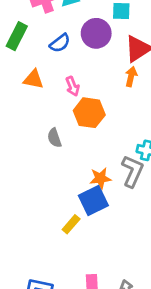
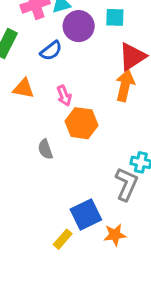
purple circle: (96, 33) -> (79, 26), moved
orange arrow: (131, 77) -> (125, 85), size x1.5
orange star: (100, 178) -> (115, 235), moved

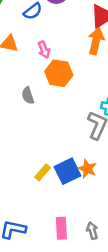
blue square: (86, 215) -> (67, 171), moved
orange star: (115, 235) -> (87, 169), turned 30

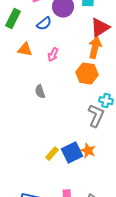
pink arrow: (44, 50) -> (53, 55), turned 48
orange hexagon: (59, 73) -> (87, 74), moved

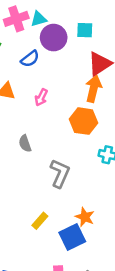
gray L-shape: (96, 116) -> (60, 173), moved
blue square: (72, 153) -> (72, 237), moved

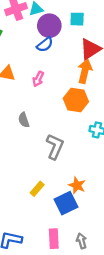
blue semicircle: (30, 59) -> (45, 45), moved

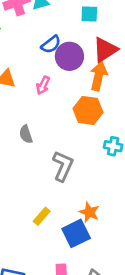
purple circle: (49, 26) -> (69, 56), moved

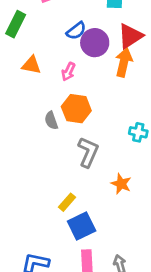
orange hexagon: (88, 110) -> (76, 109), moved
orange star: (89, 212) -> (121, 184), moved
blue square: (76, 233) -> (82, 226), moved

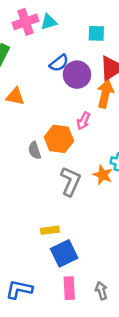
pink arrow: (68, 72) -> (83, 121), moved
orange star: (121, 184) -> (103, 175), moved
yellow rectangle: (67, 202) -> (50, 230), turned 42

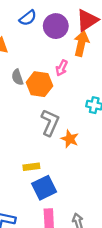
blue semicircle: (59, 63) -> (28, 18), moved
gray semicircle: (35, 150) -> (17, 77), moved
orange star: (103, 175) -> (70, 139), moved

